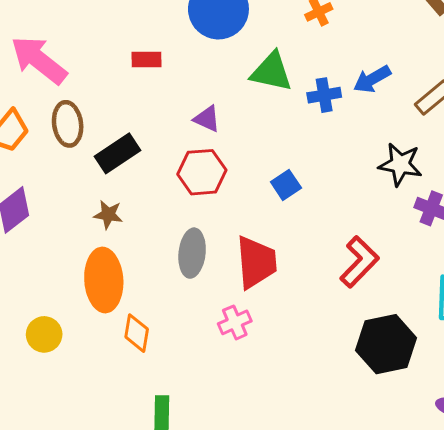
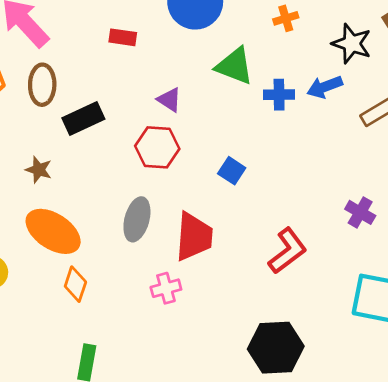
black star: (400, 164) -> (352, 44), moved
blue square: (286, 185) -> (232, 171), turned -32
brown star: (108, 215) -> (39, 170), moved
orange ellipse: (104, 280) -> (53, 231), turned -62
black hexagon: (386, 344) -> (276, 348), moved

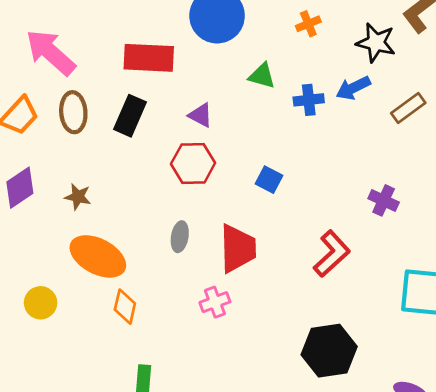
red rectangle: (123, 37) -> (149, 58), size x1.8
green triangle: (235, 66) -> (262, 76), size x0.7
black rectangle: (83, 118) -> (130, 116), moved, turned -36
purple cross: (360, 212) -> (384, 200), moved
gray ellipse: (137, 219) -> (180, 237), size x0.7

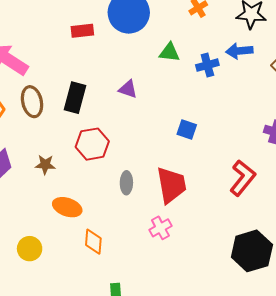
red rectangle: (149, 58) -> (82, 31), moved, size x0.6
blue arrow: (353, 88) -> (239, 51), turned 30
red hexagon: (193, 163) -> (92, 144), moved
orange ellipse: (98, 256) -> (67, 207), size x0.7

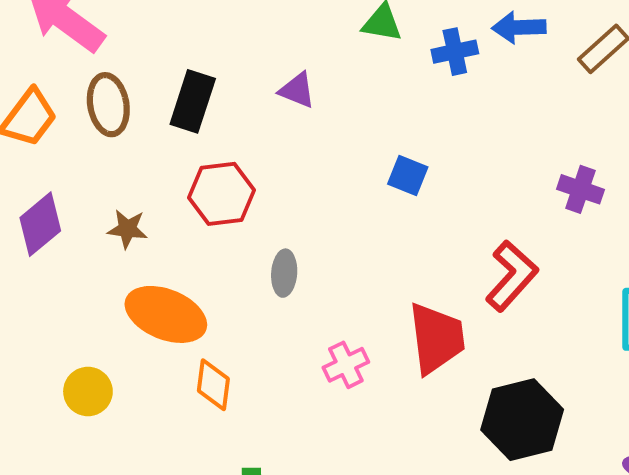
red trapezoid: (171, 185) -> (437, 338), moved
orange ellipse: (67, 207) -> (166, 314), size x1.4

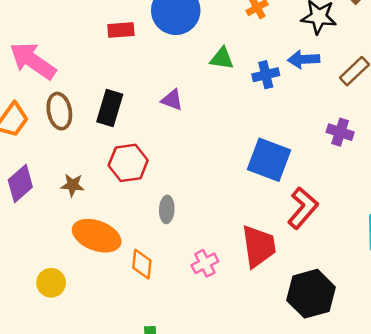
blue square: (408, 176) -> (269, 160), moved, size x1.8
purple cross: (580, 189) -> (340, 132), moved
orange diamond: (213, 385) -> (142, 264), moved

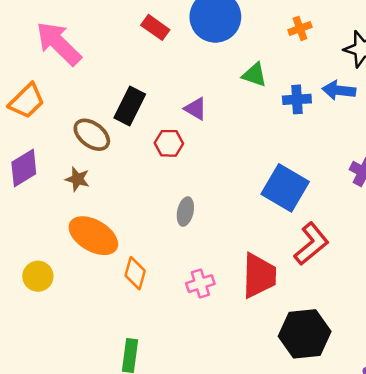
red rectangle: (121, 30) -> (155, 27), turned 30
brown ellipse: (59, 111) -> (92, 135), moved, turned -52
red hexagon: (128, 163) -> (169, 143), moved, size x0.7
gray ellipse: (167, 209) -> (185, 212), moved

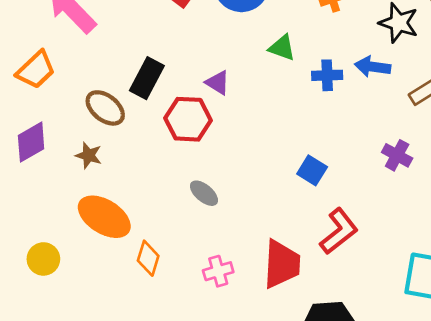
red hexagon: (169, 143) -> (188, 119), size x1.5
blue square: (285, 188) -> (312, 170), size x0.6
gray ellipse: (185, 212) -> (204, 193), turned -64

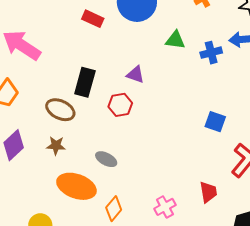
red hexagon: (188, 119) -> (120, 105), size x0.7
gray ellipse: (204, 193) -> (106, 159), moved
orange diamond: (148, 258) -> (114, 209), turned 35
red trapezoid: (282, 264) -> (208, 192), size x0.6

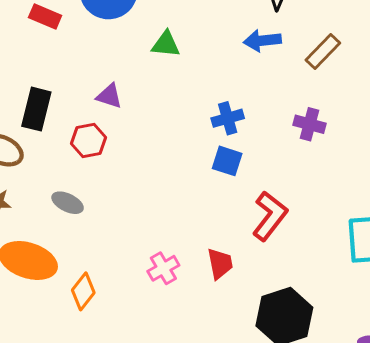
blue cross: (211, 53) -> (228, 118), moved
gray ellipse: (106, 159) -> (68, 203), moved
pink cross: (165, 207) -> (163, 268), moved

